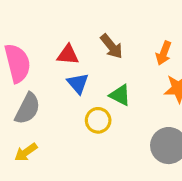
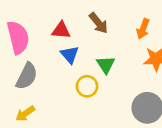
green triangle: (120, 95) -> (106, 65), turned 30

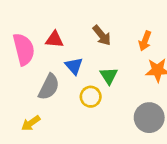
red triangle: (61, 30) -> (54, 40), moved
gray semicircle: (27, 76) -> (49, 87), moved

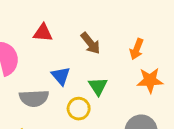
red triangle: (54, 40) -> (43, 33), moved
gray semicircle: (49, 87) -> (34, 98), turned 60

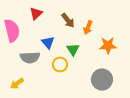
red triangle: (43, 33) -> (36, 13), turned -48
orange arrow: (137, 49) -> (88, 27), moved

